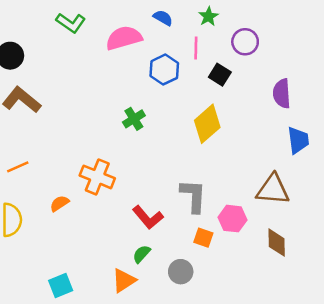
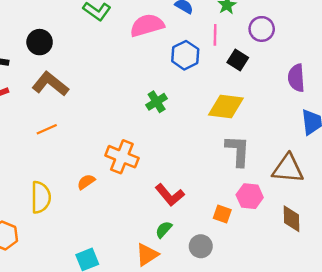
yellow diamond: (207, 124) -> (226, 107), turned 48
orange line: (18, 167) -> (47, 129), moved
gray L-shape: (193, 196) -> (238, 151), moved

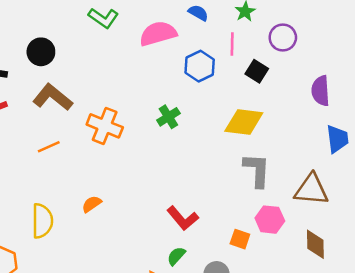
orange cross: (122, 157) -> (105, 126), moved

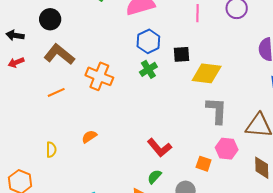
blue hexagon: (200, 66) -> (148, 41), moved
black square: (257, 71) -> (182, 54), moved, turned -36
yellow semicircle: (42, 221) -> (51, 150), size x0.6

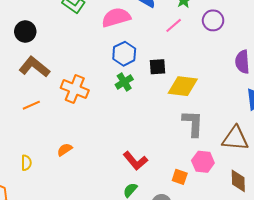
pink line: (198, 13) -> (174, 25), turned 48

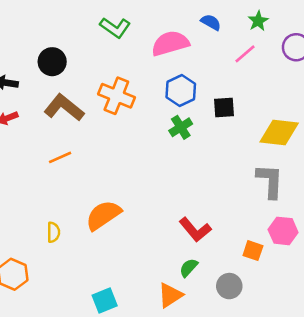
yellow diamond: (183, 86) -> (279, 133), moved
orange cross: (75, 89) -> (116, 96), moved
orange semicircle: (65, 150) -> (103, 215), size x1.8

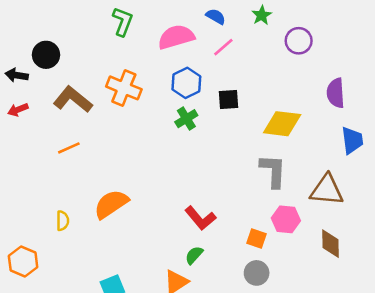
green L-shape: (115, 28) -> (123, 22), turned -104
pink line: (245, 54) -> (223, 47), moved
black circle: (52, 62) -> (46, 55), moved
gray circle: (229, 286) -> (257, 273), moved

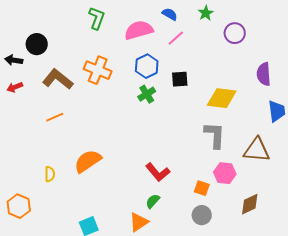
brown diamond: (331, 244) -> (250, 204), moved, turned 65

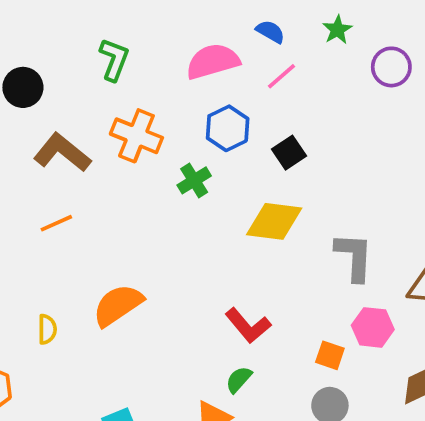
green L-shape: (97, 18) -> (114, 60), moved
black square: (180, 79) -> (289, 153), turned -30
green cross: (147, 94) -> (194, 180), moved
yellow diamond: (222, 98) -> (274, 221), moved

